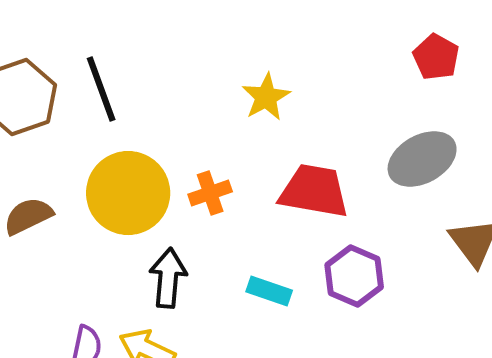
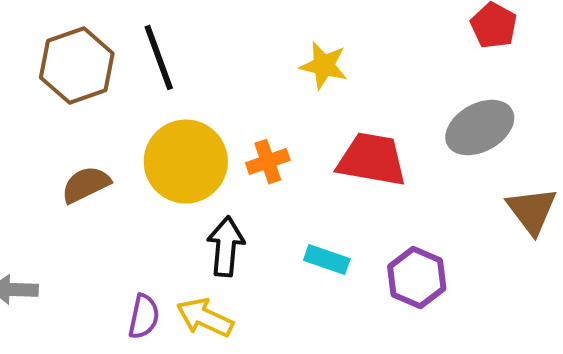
yellow star: (266, 97) -> (324, 66), turned -30
purple hexagon: (354, 276) -> (417, 278), moved

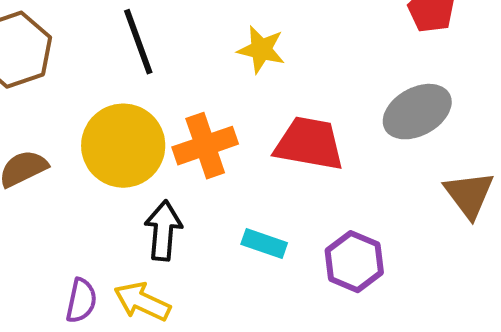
black line: (159, 58) -> (138, 42), moved
orange cross: (268, 162) -> (205, 146), size x1.5

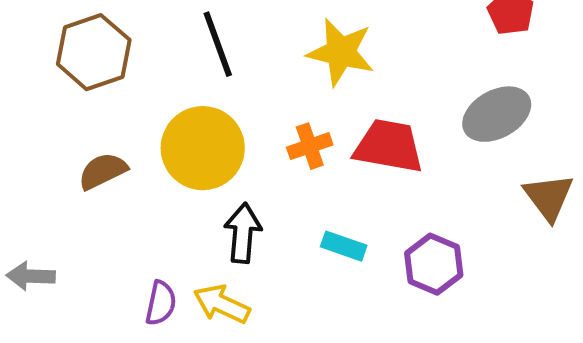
yellow star: (261, 50) -> (341, 52), size x1.4
orange cross: (205, 146) -> (310, 146), moved, size x0.7

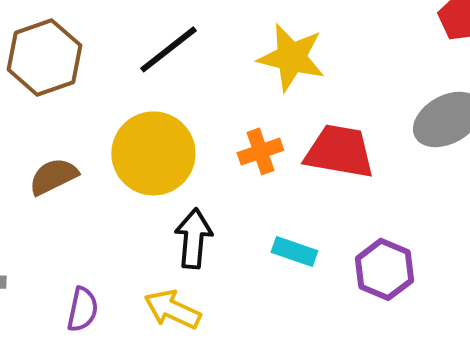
black line: (218, 44) -> (168, 49), turned 72
purple semicircle: (161, 303) -> (82, 309), moved

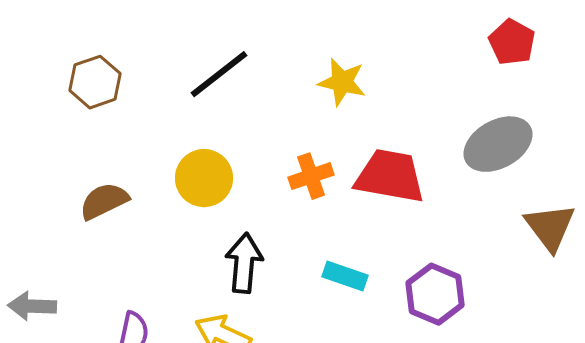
brown hexagon: (44, 57) -> (95, 82), size x0.7
yellow star: (291, 57) -> (342, 82), size x0.7
yellow circle: (153, 153) -> (204, 178), size x0.7

